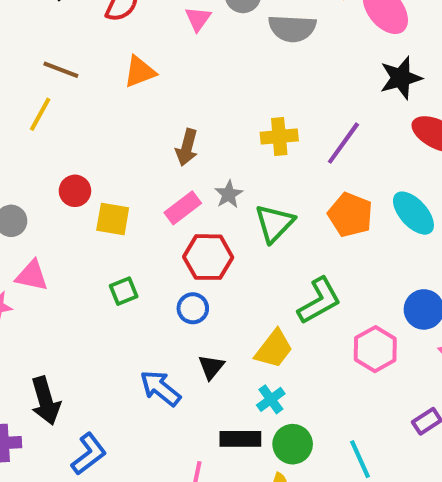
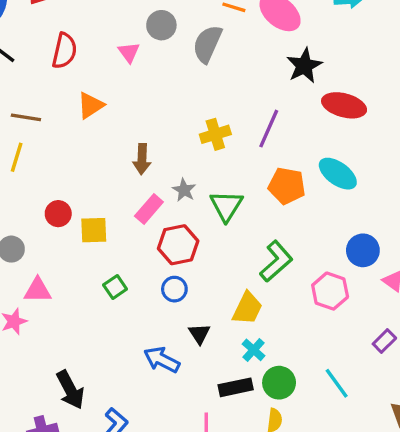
gray semicircle: (292, 28) -> (207, 44), turned 123

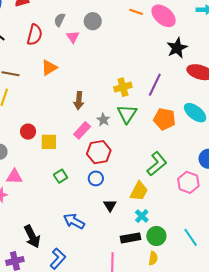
gray semicircle: (207, 44) -> (60, 20), moved, size x0.6
green triangle: (226, 206) -> (127, 114), moved
blue arrow: (162, 360) -> (74, 221), moved

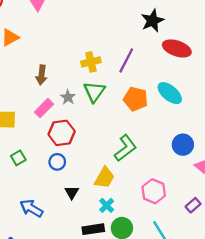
pink hexagon: (188, 182) -> (154, 191), moved

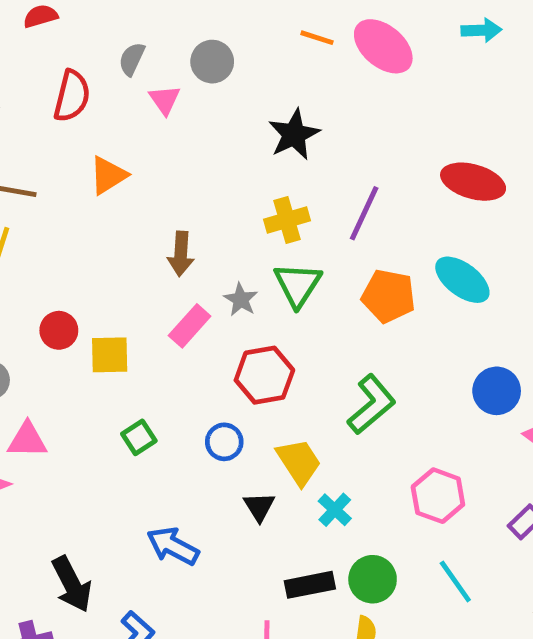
black star: (152, 21) -> (294, 134), moved
red hexagon: (62, 133) -> (264, 375), moved
yellow trapezoid: (104, 178) -> (299, 462), moved, turned -60
cyan cross: (107, 205) -> (335, 510), moved

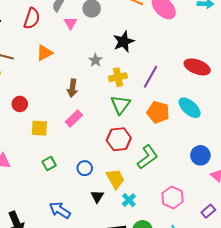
gray star: (241, 300) -> (95, 60), moved
red circle: (59, 330) -> (20, 104), moved
red hexagon: (264, 375) -> (119, 139), moved

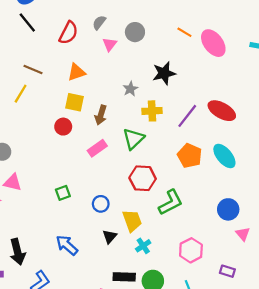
red ellipse: (197, 67) -> (222, 111), moved
red circle: (20, 104) -> (63, 127), moved
green triangle: (120, 105) -> (133, 139), moved
yellow square: (39, 128) -> (74, 102), moved
purple rectangle: (208, 211) -> (227, 271), turned 48

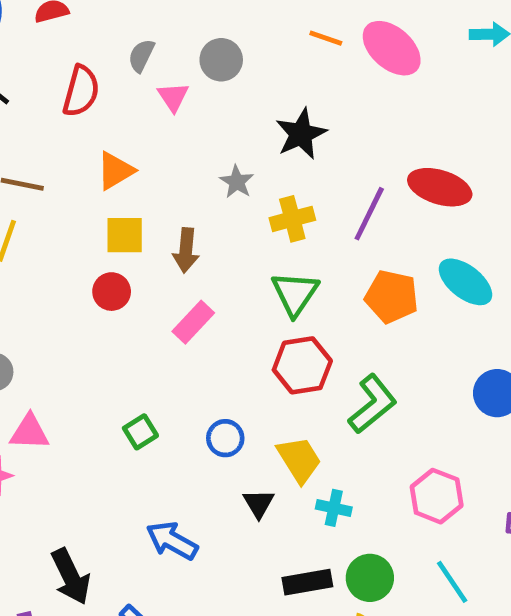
green triangle: (133, 139) -> (295, 294), moved
cyan cross: (143, 246) -> (334, 508), turned -32

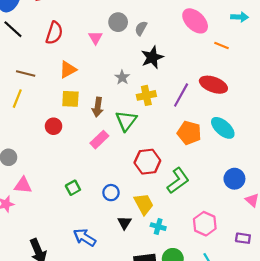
orange line: (326, 38) -> (222, 45), moved
gray semicircle: (141, 56) -> (141, 28), moved
red circle: (112, 292) -> (54, 126), moved
green triangle: (295, 294) -> (126, 121), moved

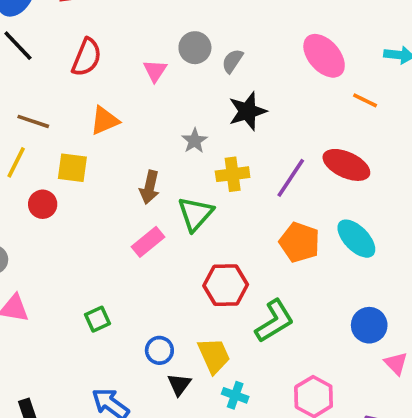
yellow square: (70, 99) -> (72, 168), moved
red circle: (54, 126) -> (43, 204), moved
blue circle: (111, 193) -> (159, 350), moved

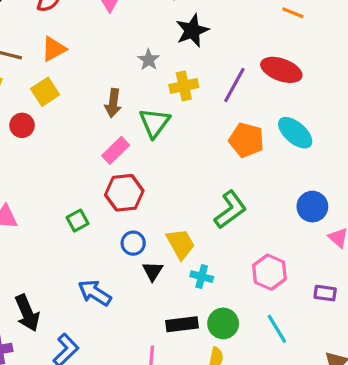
orange triangle: (105, 120) -> (54, 49), moved
yellow square: (72, 168) -> (45, 92), turned -36
red hexagon: (226, 285) -> (124, 193), moved

